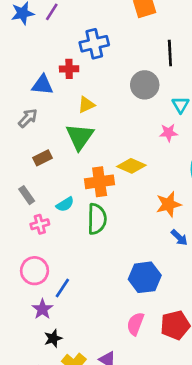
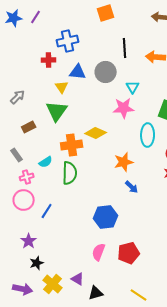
blue triangle: (42, 85) -> (78, 72), moved
yellow triangle: (86, 105) -> (62, 87), turned -40
pink star: (169, 133) -> (124, 108), size x1.5
pink circle: (35, 271) -> (24, 200), moved
blue line: (62, 288) -> (47, 211), moved

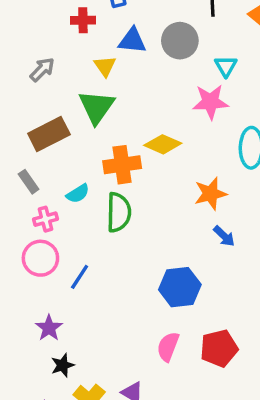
gray arrow: (18, 97) -> (42, 70), moved
brown rectangle: (29, 127) -> (49, 134), size x1.6

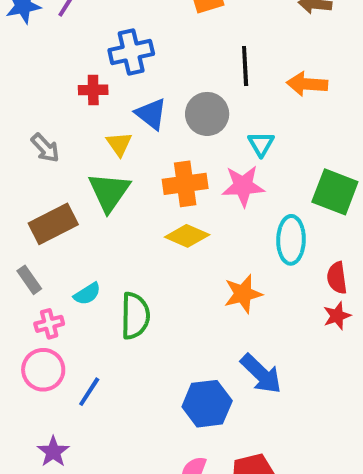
blue triangle: (132, 41) -> (151, 114), turned 32
gray arrow: (42, 70) -> (45, 148), turned 92
orange cross: (122, 165) -> (185, 184), moved
blue arrow: (224, 236) -> (261, 374), moved, size x1.6

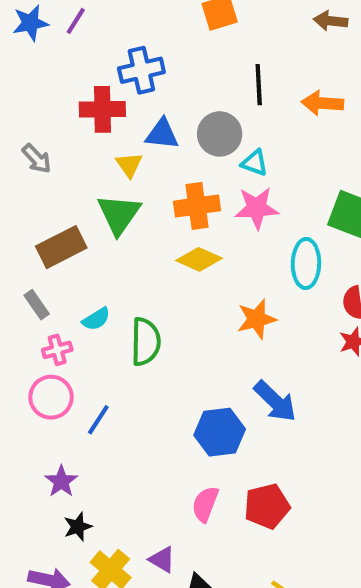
red cross: (93, 90) -> (102, 109), size x1.5
blue triangle: (151, 114) -> (162, 134), turned -32
cyan triangle: (261, 144) -> (255, 163), moved, turned -40
gray arrow: (45, 148) -> (37, 159), moved

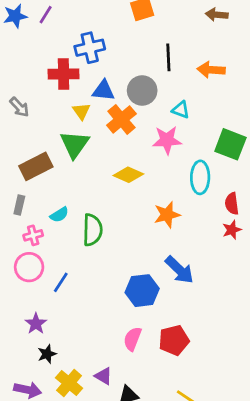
cyan triangle: (255, 163) -> (181, 110), moved
orange cross: (197, 206) -> (121, 119), moved, turned -32
gray rectangle: (37, 305) -> (19, 205), turned 48

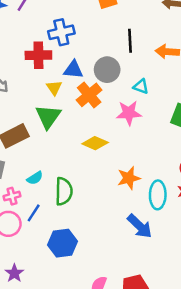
cyan ellipse: (200, 177) -> (158, 195), moved
blue line: (61, 282) -> (34, 213), moved
blue hexagon: (142, 291) -> (63, 243), moved

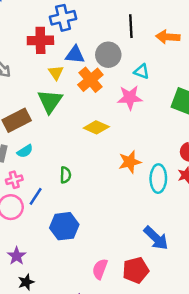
cyan semicircle: (35, 178) -> (25, 151), moved
green semicircle: (64, 191) -> (65, 175), size x0.6
blue arrow: (140, 226) -> (156, 238), moved

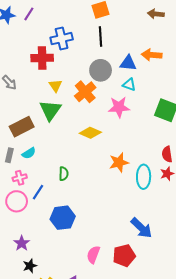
black line: (131, 26) -> (101, 36), moved
blue triangle: (75, 55) -> (128, 63), moved

